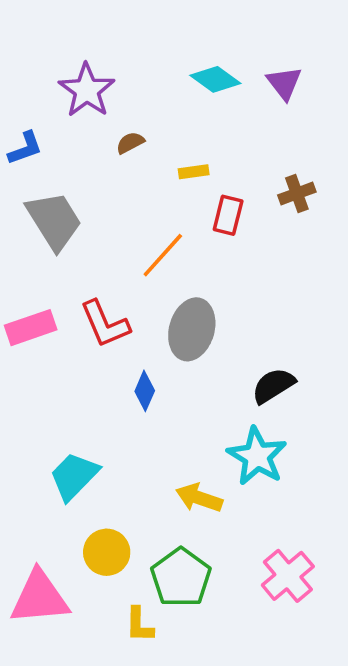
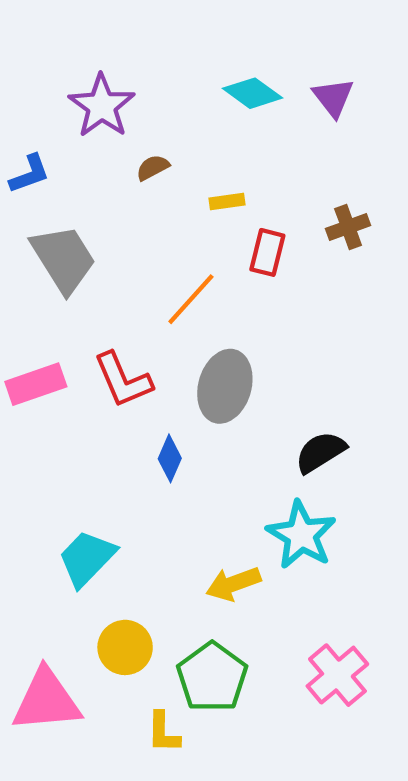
yellow arrow: (199, 498) -> (233, 584), turned -39

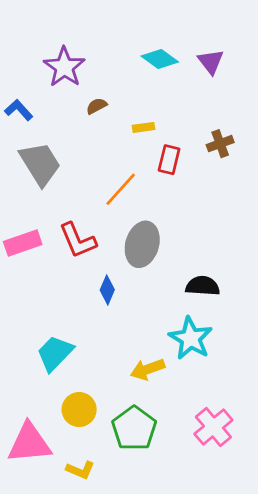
blue L-shape: (30, 174) -> (19, 110), turned -112
black semicircle: (320, 452) -> (203, 286), turned 36
yellow L-shape: (163, 732) -> (80, 470), moved, turned -68

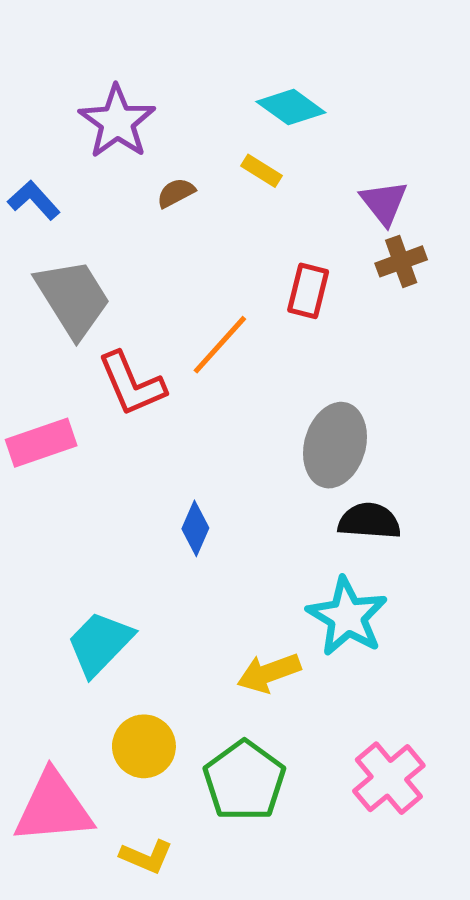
purple triangle: (211, 62) -> (384, 203), moved
yellow rectangle: (144, 127) -> (262, 171), moved, turned 40
red L-shape: (78, 240) -> (132, 384), moved
gray ellipse: (142, 244) -> (335, 445), moved

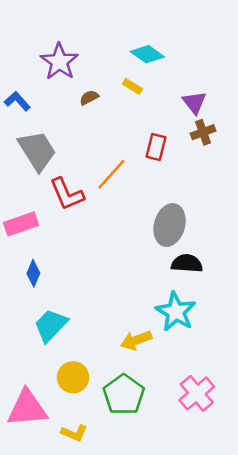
blue diamond: (195, 528) -> (33, 273), moved

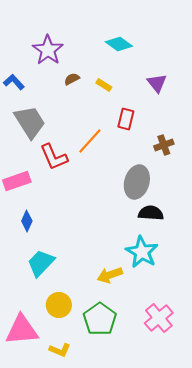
yellow rectangle: (132, 86) -> (104, 85), moved
brown cross: (203, 132) -> (164, 145), moved

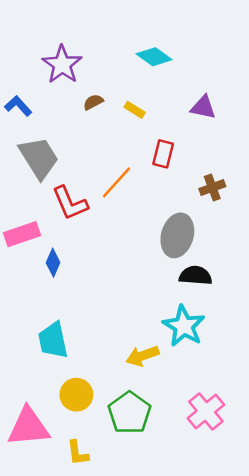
purple triangle: (157, 83) -> (203, 107), turned -40
blue diamond: (27, 221) -> (53, 263), moved
cyan trapezoid: (41, 263) -> (53, 340), turned -56
yellow L-shape: (60, 350) -> (78, 453), turned 60

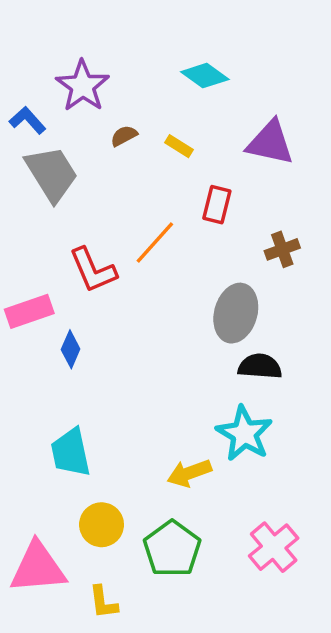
blue L-shape: (18, 106) -> (28, 120), moved
purple triangle: (203, 107) -> (270, 143), size x1.4
gray trapezoid: (39, 158) -> (52, 174), moved

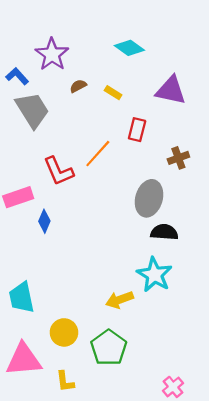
cyan trapezoid: (71, 452) -> (21, 298), moved
pink cross: (274, 547) -> (173, 387), moved, size x0.7

